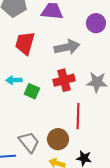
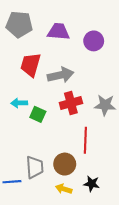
purple circle: (96, 23) -> (94, 41), moved
gray arrow: (67, 47) -> (61, 75), moved
gray trapezoid: (29, 142) -> (35, 167), turned 35

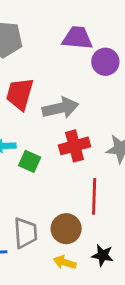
purple trapezoid: (59, 32) -> (77, 38), moved

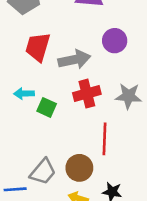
purple circle: (105, 62) -> (115, 41), moved
gray trapezoid: (25, 233) -> (43, 172), turned 44

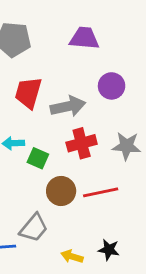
red line: (105, 139) -> (101, 192), turned 76
brown circle: (79, 168) -> (61, 191), moved

